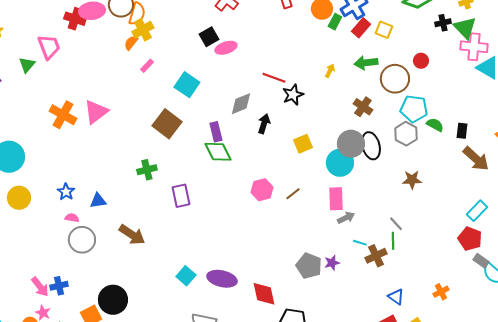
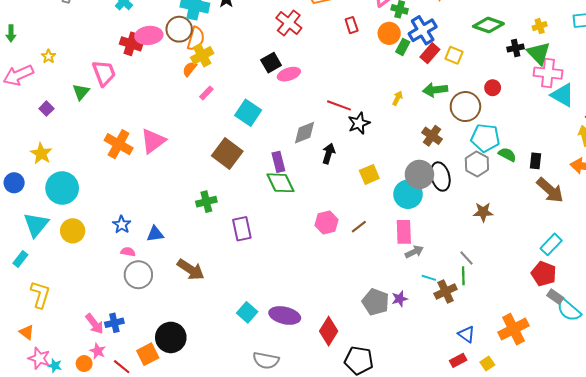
orange cross: (441, 292) -> (513, 329), size x1.8
red diamond: (264, 294) -> (329, 331), turned 44

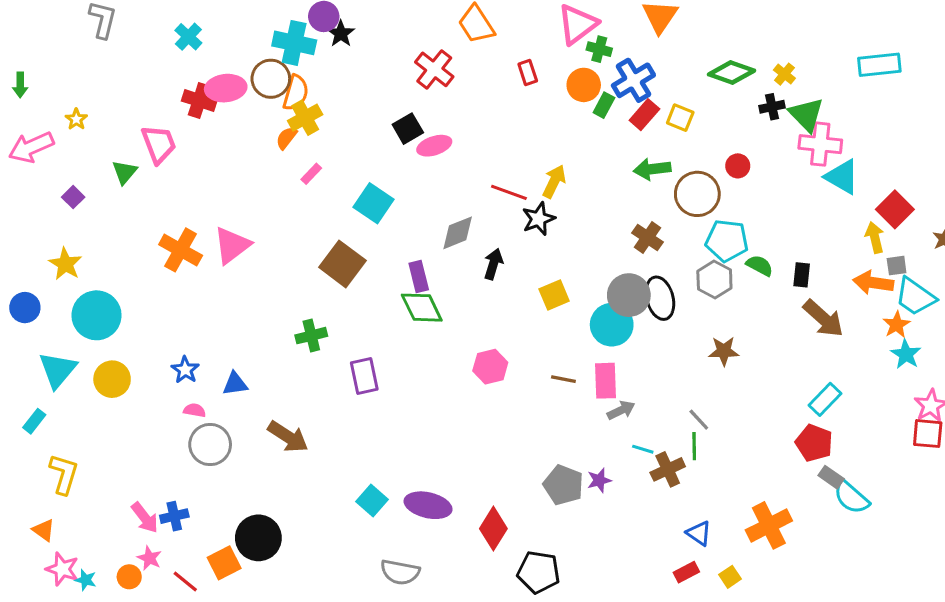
yellow cross: (540, 26) -> (784, 74), moved, turned -32
yellow arrow: (398, 98) -> (554, 181), moved, size x1.5
brown line: (359, 227) -> (563, 379), moved, turned 49

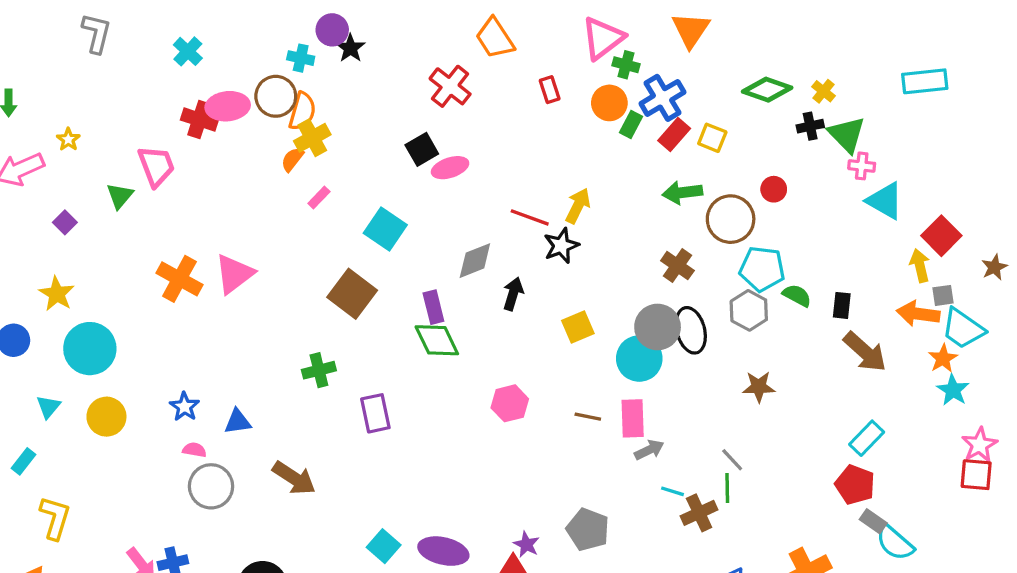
cyan cross: (294, 43) -> (301, 58), size x0.6
pink cross: (820, 144) -> (862, 166), size x0.6
cyan triangle: (58, 370) -> (48, 407), size x0.6
purple star: (599, 480) -> (526, 544), moved, turned -30

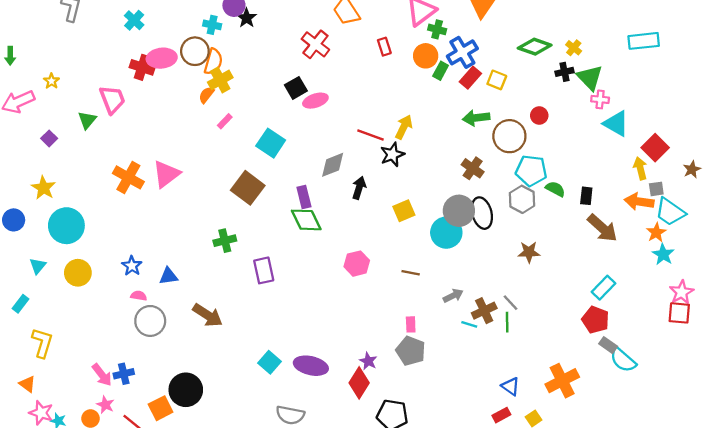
pink rectangle: (633, 418) -> (411, 324), moved, size x0.6
brown cross: (699, 513) -> (484, 311), moved

